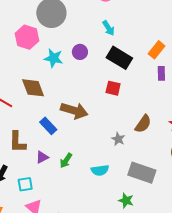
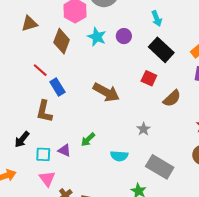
brown diamond: (33, 88) -> (62, 41), moved, turned 30
brown semicircle: (143, 124) -> (172, 98), moved
blue rectangle: (48, 126) -> (57, 87), moved
purple triangle: (42, 157) -> (64, 150), moved, turned 40

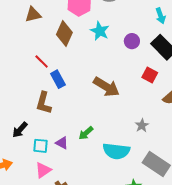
purple circle: (124, 36) -> (132, 41), moved
cyan semicircle: (119, 156) -> (116, 151), size x1.5
pink triangle: (47, 179) -> (43, 170), turned 30

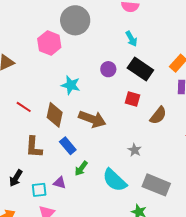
cyan star: (100, 31) -> (71, 85), moved
brown diamond: (64, 34) -> (55, 115), moved
blue rectangle: (58, 79) -> (68, 146), moved
cyan semicircle: (116, 151) -> (115, 180), turned 48

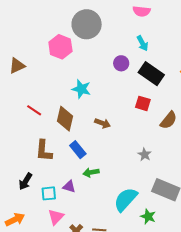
purple circle: (108, 69) -> (121, 63), moved
brown arrow: (92, 119) -> (103, 123), size x0.6
green arrow: (81, 168) -> (91, 172), turned 42
cyan semicircle: (115, 180) -> (126, 199), moved, turned 88

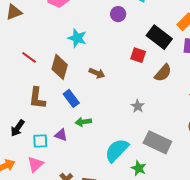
black rectangle: (151, 74) -> (159, 37), moved
pink triangle: (56, 217) -> (35, 164), moved

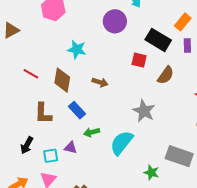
purple circle: (118, 14) -> (115, 21), size x1.5
gray star: (138, 106) -> (144, 111), size x1.6
gray rectangle: (157, 142) -> (179, 156), moved
cyan semicircle: (117, 150) -> (122, 143), moved

